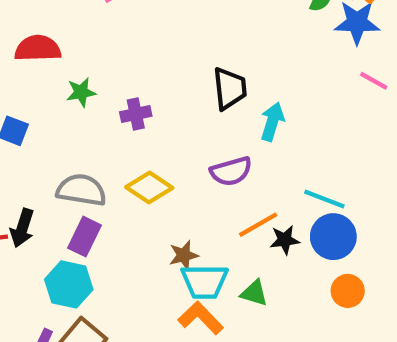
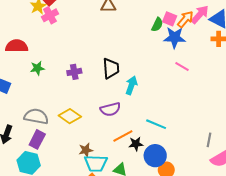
purple cross: (136, 114) -> (74, 72), moved
blue circle: (333, 237) -> (155, 156), moved

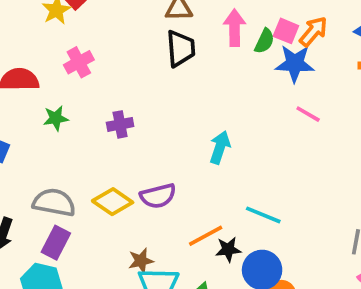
pink arrow: (200, 14) -> (235, 28), moved, turned -42
pink cross: (50, 15) -> (79, 62), moved
black trapezoid: (111, 68) -> (181, 49), moved
purple semicircle: (110, 109) -> (158, 196), moved

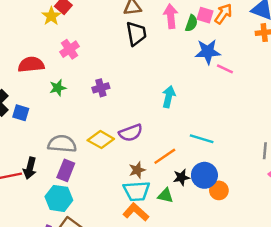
blue star: (295, 63) -> (208, 52), moved
black star: (228, 249) -> (181, 177), moved
brown star: (141, 261) -> (137, 170), moved

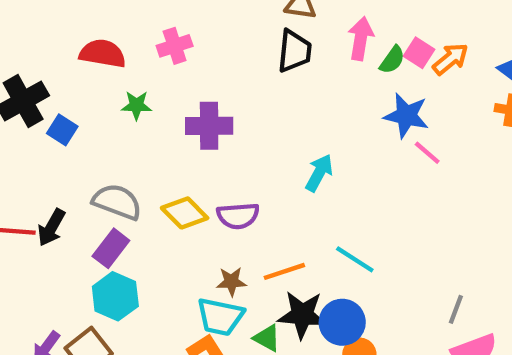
purple cross: (101, 88) -> (209, 126), size x1.5
black star: (181, 177) -> (302, 315), size x1.6
cyan hexagon: (59, 198) -> (115, 296), moved

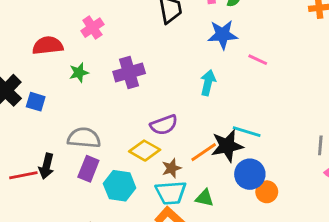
blue star: (406, 116) -> (223, 35), moved
pink line: (427, 153) -> (258, 60), moved
yellow diamond: (185, 213) -> (145, 151), moved
cyan hexagon: (115, 296) -> (120, 186), moved
black star: (302, 315) -> (227, 146), moved

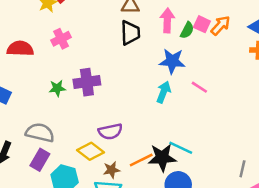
green star: (79, 73) -> (57, 88), moved
cyan arrow: (208, 83) -> (164, 92), moved

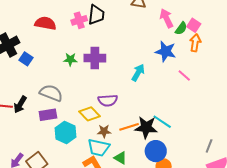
pink arrow: (167, 20) -> (166, 18), turned -36
orange arrow: (220, 25) -> (195, 43), moved, turned -42
black trapezoid: (130, 33) -> (96, 15), moved
cyan arrow: (164, 92) -> (138, 73), moved
purple rectangle: (40, 160) -> (48, 115), turned 42

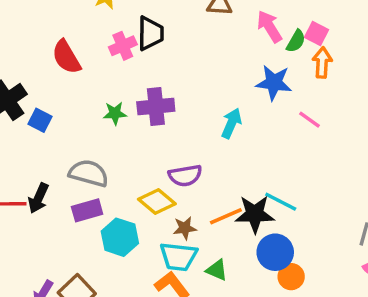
red semicircle: (45, 23) -> (66, 57), turned -125

